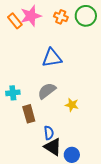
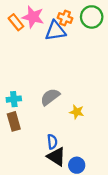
pink star: (31, 16) -> (33, 17), turned 30
blue triangle: (52, 58) -> (55, 31), moved
brown rectangle: (29, 114) -> (14, 121), moved

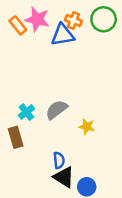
cyan cross: (14, 99) -> (26, 112), moved, turned -32

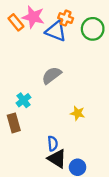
green circle: (104, 19) -> (93, 29), moved
blue triangle: (63, 35) -> (56, 31), turned 30
gray semicircle: (57, 110) -> (52, 75), moved

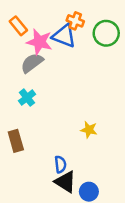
pink star: (33, 17) -> (39, 42), moved
gray semicircle: (52, 75) -> (32, 63), moved
cyan cross: (23, 100) -> (27, 98), moved

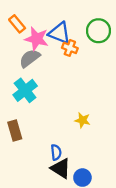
orange cross: (75, 21) -> (70, 48), moved
cyan cross: (27, 98) -> (25, 90), size x1.5

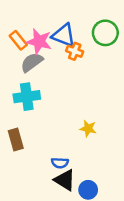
orange rectangle: (17, 24) -> (18, 40), moved
cyan cross: (25, 90) -> (27, 97), turned 30
blue semicircle: (56, 152) -> (60, 163), turned 98

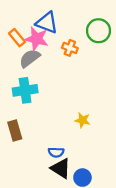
blue triangle: (64, 35) -> (47, 23), moved

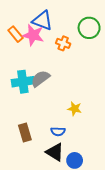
gray semicircle: (30, 58) -> (40, 79), moved
brown rectangle: (15, 131) -> (25, 132), moved
blue semicircle: (56, 152) -> (58, 131), moved

